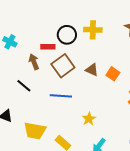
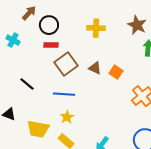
black circle: (67, 35) -> (49, 25), moved
brown arrow: (34, 62) -> (29, 13), moved, turned 63
yellow star: (89, 119) -> (67, 117), moved

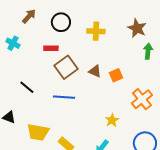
black circle: (49, 25) -> (61, 22), moved
orange square: (116, 72) -> (116, 75), turned 32
yellow star: (67, 117) -> (112, 120), moved

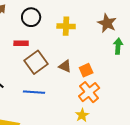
orange cross: (142, 99) -> (89, 92), moved

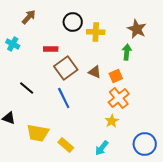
black circle: (31, 17) -> (73, 22), moved
green arrow: (118, 46) -> (127, 52), moved
blue line: (34, 92) -> (64, 98), turned 60

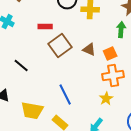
blue line: (64, 98) -> (65, 95), moved
orange cross: (119, 98) -> (113, 76), turned 30

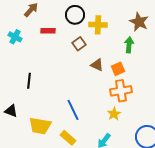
red rectangle: (45, 27) -> (48, 31), moved
brown square: (60, 46) -> (79, 44), moved, size x0.6
black line: (21, 66) -> (29, 81), turned 56

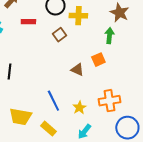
brown triangle: (97, 65) -> (77, 70), moved
orange cross: (121, 91) -> (109, 101), moved
yellow star: (114, 114) -> (79, 108), moved

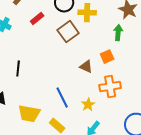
red rectangle: (28, 22) -> (37, 19), turned -40
brown square: (59, 35) -> (68, 32), size x1.5
orange cross: (109, 101) -> (110, 87), moved

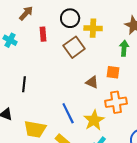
red rectangle: (37, 19) -> (43, 34), turned -56
orange square: (107, 57) -> (113, 72), turned 32
yellow star: (88, 105) -> (94, 120), size x1.5

